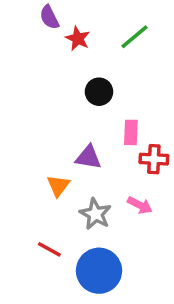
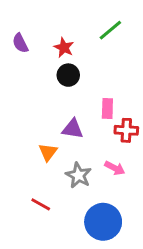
purple semicircle: (49, 17) -> (20, 43), moved
red star: (78, 39) -> (64, 47), moved
black circle: (99, 92) -> (68, 75), moved
blue circle: (99, 271) -> (103, 222), moved

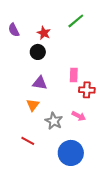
black circle: (68, 75) -> (38, 52), moved
purple triangle: (73, 129) -> (40, 83), moved

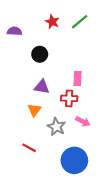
purple semicircle: (14, 30) -> (14, 31), turned 120
red star: (44, 33) -> (52, 22), moved
red cross: (87, 90) -> (69, 98), moved

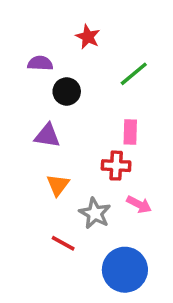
green line: (80, 22) -> (134, 74), moved
purple semicircle: (14, 31) -> (40, 63), moved
purple triangle: (42, 87) -> (47, 136), moved
red line: (29, 148) -> (63, 243), moved

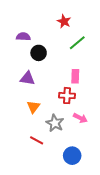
red star: (88, 37) -> (64, 21), moved
blue circle: (125, 270) -> (72, 156), size x0.7

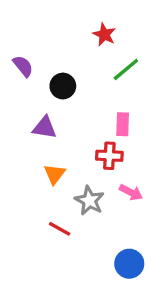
purple semicircle: (23, 37) -> (23, 66), moved, turned 48
blue circle: (72, 156) -> (129, 264), moved

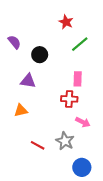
orange triangle: (55, 174) -> (21, 110), moved, turned 40
gray star: (89, 201) -> (65, 141), moved

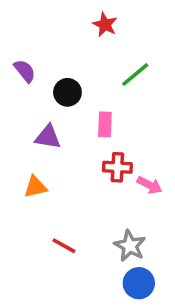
red star: (66, 22) -> (105, 25), moved
pink rectangle: (78, 79) -> (105, 124), moved
pink arrow: (83, 122) -> (150, 185), moved
gray star: (65, 141) -> (130, 246), moved

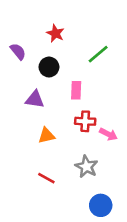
red star: (105, 25) -> (55, 33), moved
orange triangle: (35, 187) -> (46, 136), moved
gray star: (130, 246) -> (86, 167), moved

